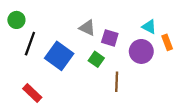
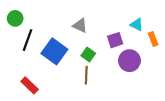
purple square: (110, 38) -> (115, 40), moved, turned -35
purple circle: (141, 51) -> (129, 61), moved
brown line: (117, 82) -> (86, 75), moved

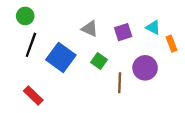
green circle: (15, 18) -> (25, 16), moved
purple square: (115, 40) -> (123, 32), moved
brown line: (86, 75) -> (120, 83), moved

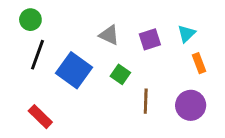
cyan triangle: (153, 28) -> (186, 34), turned 49
orange rectangle: (172, 44) -> (199, 63), moved
purple circle: (145, 68) -> (191, 105), moved

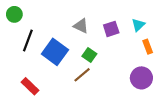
green circle: (30, 20) -> (14, 14), moved
brown line: (146, 101) -> (82, 75), moved, turned 48

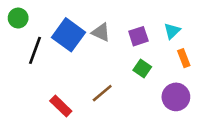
blue square: (55, 52) -> (69, 35), moved
green square: (89, 55) -> (142, 68), moved
red rectangle: (30, 86) -> (61, 106), moved

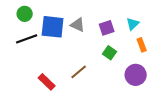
green circle: (18, 18) -> (25, 14), moved
blue square: (69, 35) -> (53, 27), turned -30
black line: (35, 50) -> (27, 39), turned 50

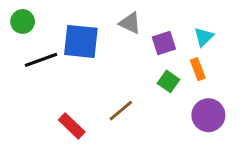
green circle: (25, 14) -> (23, 22), moved
gray triangle: (78, 25) -> (130, 23), moved
orange rectangle: (142, 45) -> (198, 69), moved

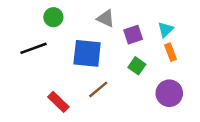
green circle: (23, 22) -> (53, 17), moved
blue square: (81, 41) -> (87, 53), moved
orange rectangle: (198, 69) -> (171, 52), moved

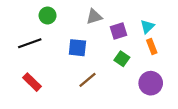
gray triangle: (106, 18) -> (94, 17), turned -42
blue square: (87, 53) -> (77, 48), size x0.7
red rectangle: (58, 102) -> (32, 82), moved

